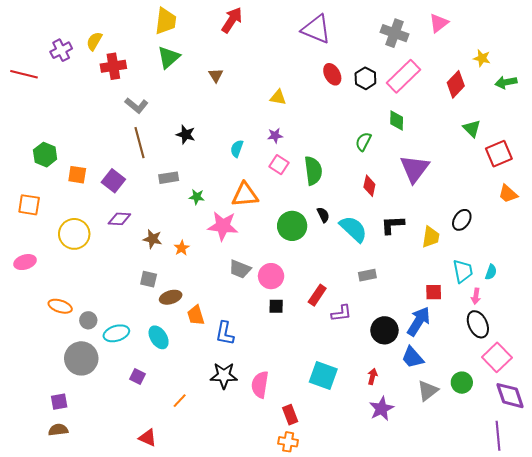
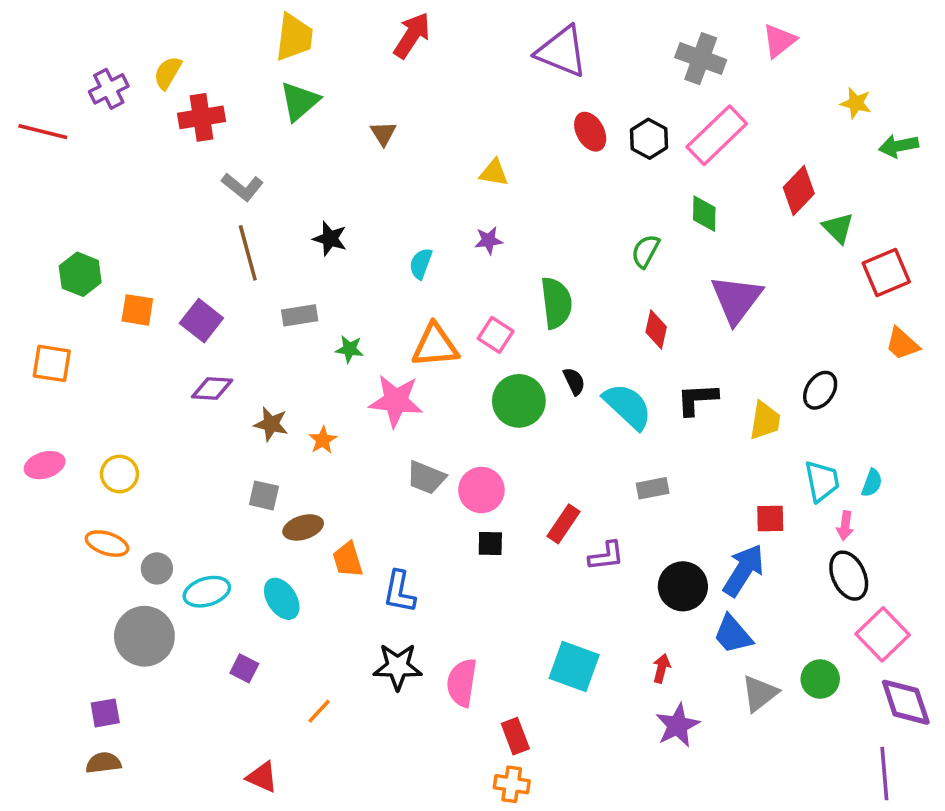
red diamond: (456, 84) -> (799, 190), moved
pink square: (279, 165) -> (496, 335), moved
yellow circle: (74, 234) -> (119, 474), moved, size x0.7

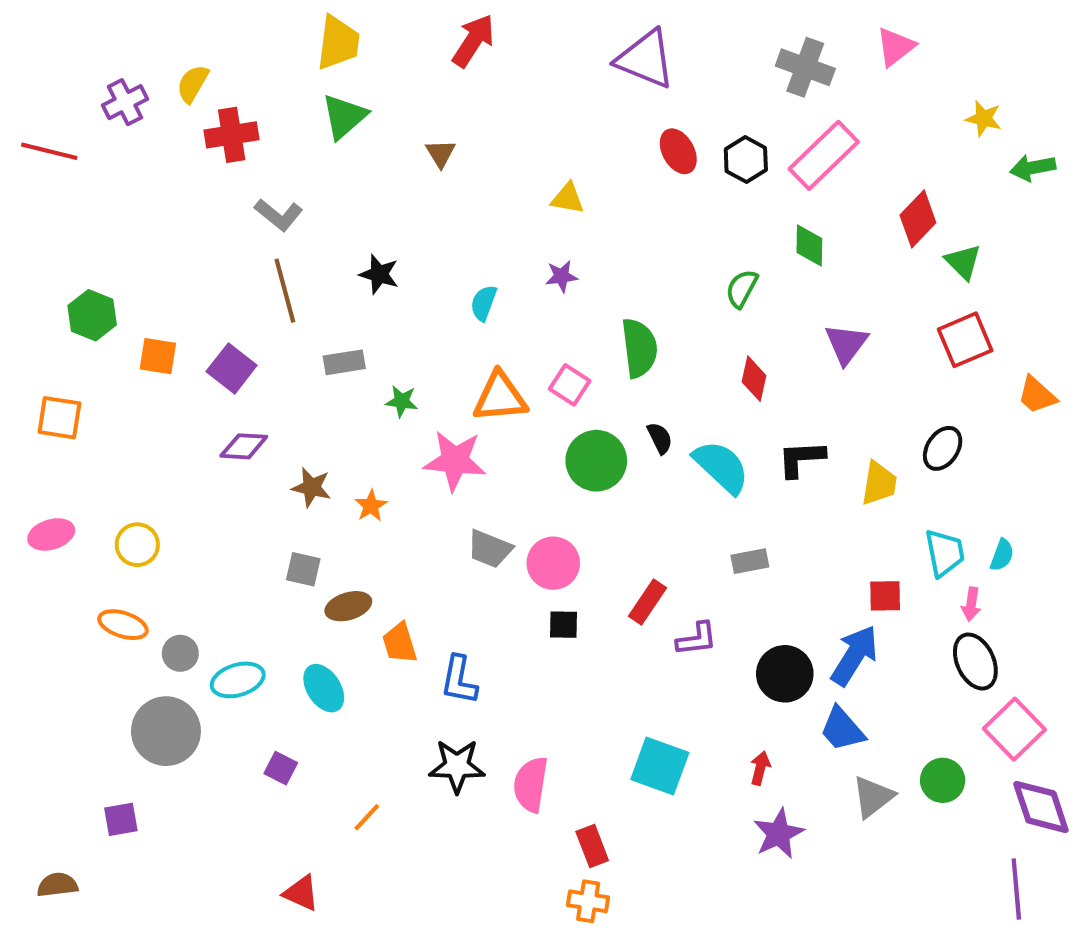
red square: (886, 273) -> (965, 340), moved
purple triangle: (736, 299) -> (846, 344), size x0.7
brown semicircle: (103, 763) -> (57, 885), moved

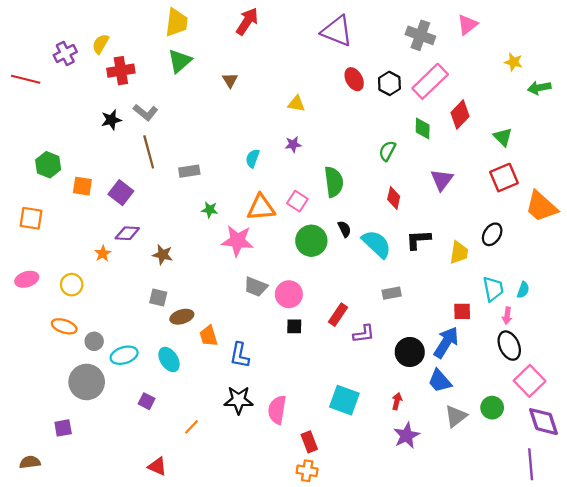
red diamond: (918, 219) -> (460, 114), moved
black star: (379, 274) -> (111, 120), moved, turned -30
gray rectangle: (344, 362) -> (189, 171), moved
orange trapezoid: (1037, 395) -> (541, 206), size x1.6
orange star: (371, 506) -> (103, 254), moved

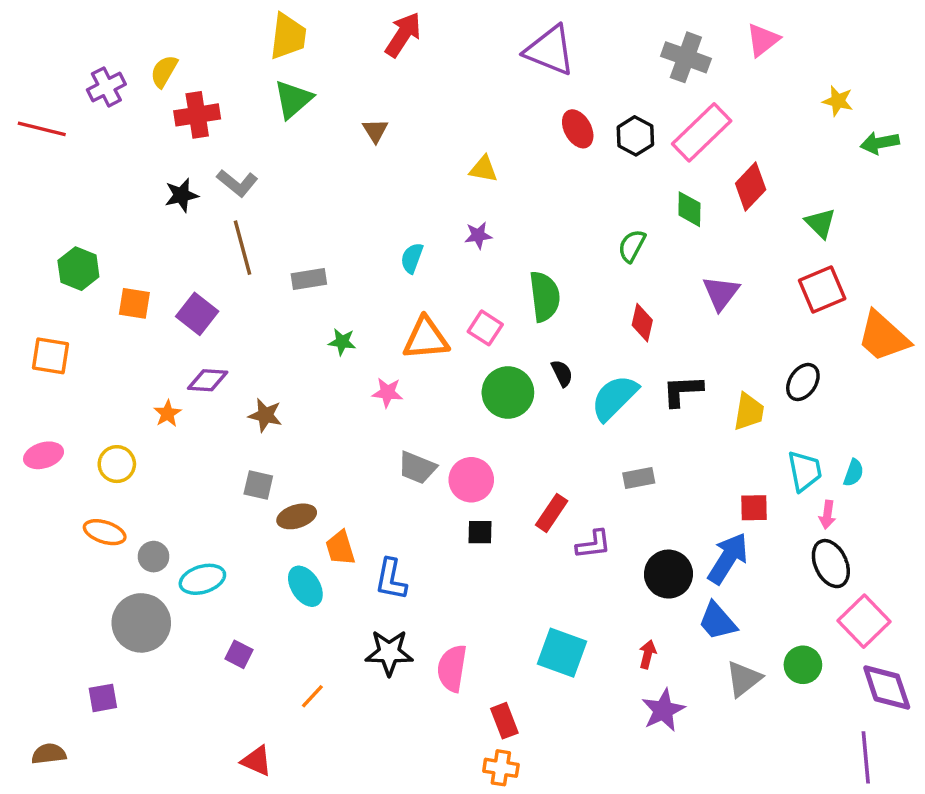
pink star: (237, 241) -> (387, 392), size x0.6
cyan semicircle: (377, 244) -> (614, 398), turned -88
cyan ellipse: (169, 359) -> (305, 586), moved

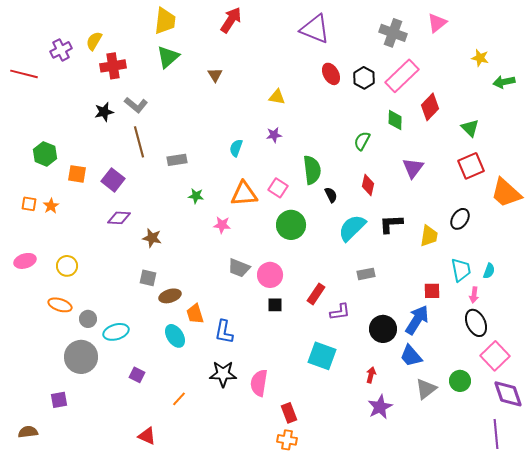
orange square: (51, 356) -> (29, 204), size x0.7
black semicircle: (562, 373) -> (331, 195), moved
orange star: (167, 413) -> (51, 206), moved
cyan square: (562, 653) -> (322, 356), moved

